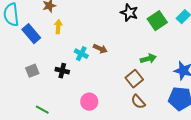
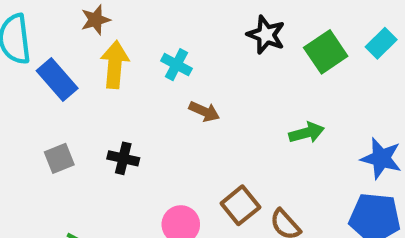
yellow arrow: (58, 27) -> (115, 65), size x1.5
cyan cross: (81, 54) -> (177, 65), moved
brown square: (134, 79) -> (240, 205), moved

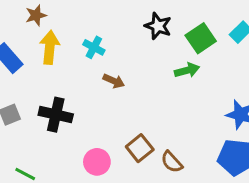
green arrow: (307, 133) -> (187, 70), moved
black cross: (123, 158) -> (56, 115), size x1.5

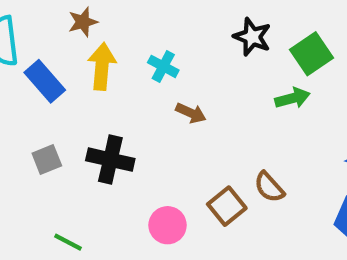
brown semicircle: (172, 162) -> (269, 187), moved

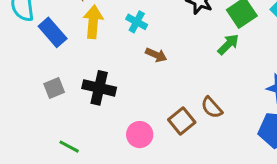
green arrow: (292, 98) -> (228, 44), turned -30

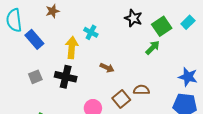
yellow arrow: (93, 22) -> (72, 47), moved
brown arrow: (156, 55) -> (107, 68), moved
brown semicircle: (212, 107) -> (141, 90), turned 133

